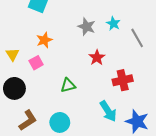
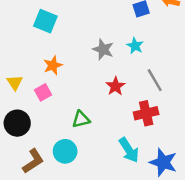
gray line: (137, 38) -> (155, 80), moved
cyan circle: (60, 122) -> (65, 151), moved

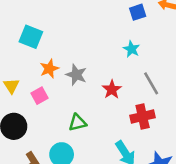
cyan square: (45, 21) -> (31, 37), moved
gray star: (103, 49) -> (76, 75), moved

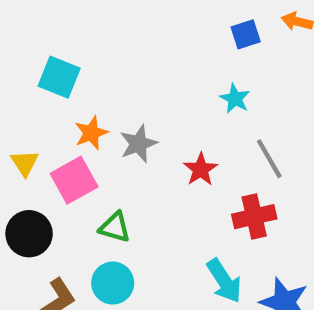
gray star: (76, 75) -> (138, 144), turned 30
pink square: (39, 96) -> (74, 180), size x1.5
green triangle: (78, 123) -> (115, 227), moved, turned 30

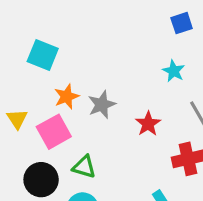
black circle: (29, 234) -> (41, 180), moved

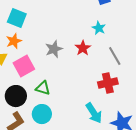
orange star: (67, 97) -> (14, 41), moved
red star: (148, 124) -> (83, 48), moved

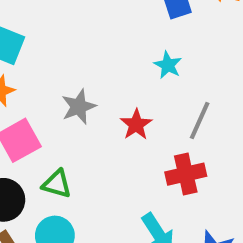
red star: (83, 48) -> (136, 124), moved
gray line: (115, 56) -> (200, 121), turned 54

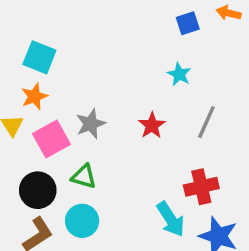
gray star: (79, 107) -> (91, 124), moved
red cross: (186, 174) -> (201, 187), moved

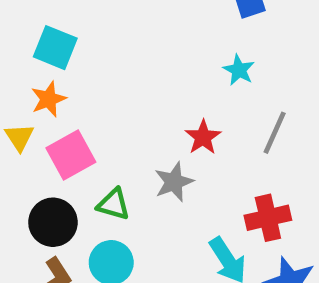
gray star: (91, 124) -> (174, 182), moved

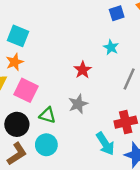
red star: (203, 137) -> (83, 70), moved
pink square: (71, 155) -> (26, 90), turned -35

